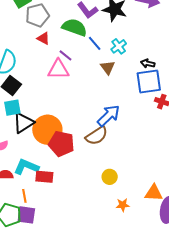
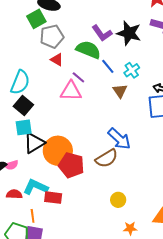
blue arrow: (109, 116) -> (119, 139), turned 85

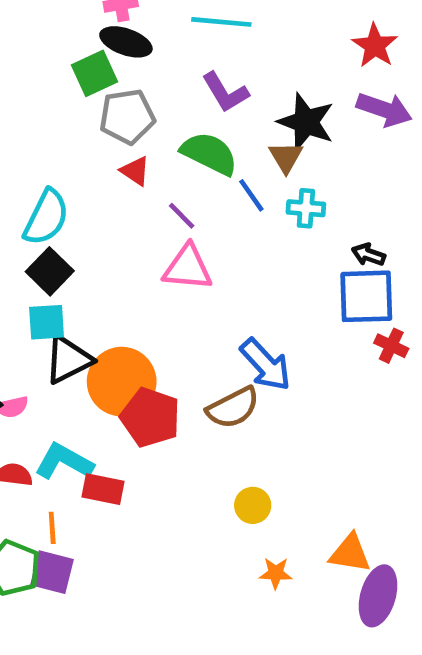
purple L-shape: (102, 33) -> (225, 92), moved
cyan cross: (132, 70) -> (306, 208), turned 35
pink triangle: (71, 91) -> (188, 268), moved
brown triangle: (120, 91) -> (286, 157), moved

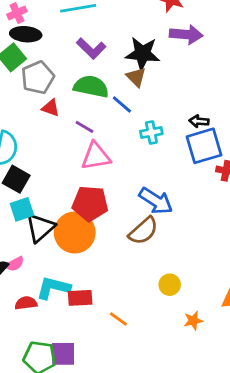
cyan cross: (306, 208) -> (151, 132), moved
red pentagon: (150, 417) -> (90, 203), moved
orange line: (52, 528) -> (118, 319), moved, turned -36

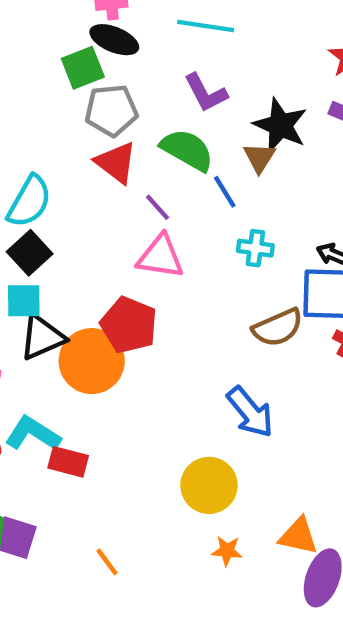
red triangle: (51, 108) -> (116, 162), size x1.5
blue arrow: (156, 201) -> (250, 412), moved
brown semicircle: (143, 231) -> (278, 328), moved
yellow circle: (170, 285) -> (209, 485), size x1.6
orange line: (118, 319) -> (107, 562), moved

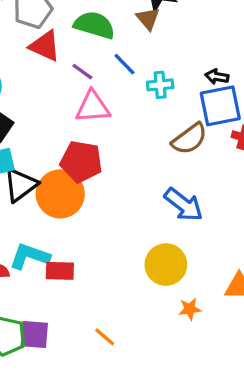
blue line: (225, 192) -> (125, 64), moved

